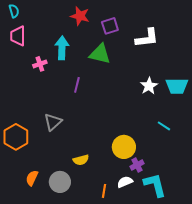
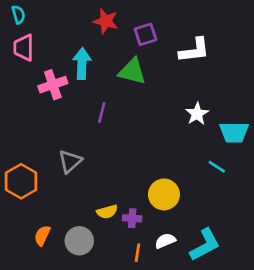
pink cross: (40, 64) -> (53, 85), size x1.5
cyan trapezoid: (177, 86) -> (234, 132), moved
purple cross: (137, 165) -> (132, 218), moved, turned 32
cyan L-shape: (155, 185) -> (205, 245), turned 76

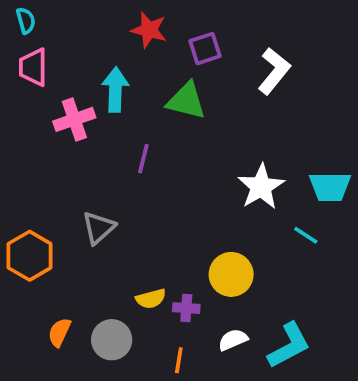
white L-shape: (194, 50) -> (274, 71), turned -44
white star: (197, 114) -> (261, 187), moved, size x1.4
orange line: (137, 253) -> (179, 360), moved

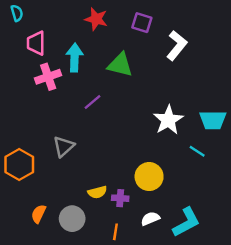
purple square: (205, 49) -> (142, 23), moved, turned 35
pink trapezoid: (33, 67) -> (36, 43), moved
purple line: (143, 159) -> (93, 102), turned 36

